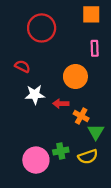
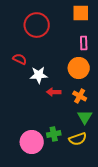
orange circle: (75, 77) -> (79, 68), moved
white star: (35, 95) -> (39, 75), moved
orange cross: (81, 116) -> (80, 96), moved

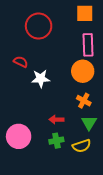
pink rectangle: (84, 43) -> (88, 45), size x1.5
red arrow: (54, 92) -> (56, 120), moved
pink circle: (32, 142) -> (19, 136), moved

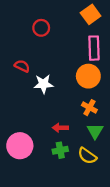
orange square: (85, 13) -> (91, 14), turned -36
red circle: (39, 26) -> (41, 28), size x0.6
yellow semicircle: (82, 146) -> (87, 156), turned 54

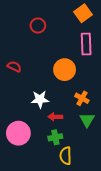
red semicircle: (22, 66) -> (14, 67), moved
orange circle: (88, 76) -> (65, 70), moved
white star: (43, 84) -> (40, 99), moved
yellow semicircle: (87, 156) -> (66, 156), moved, turned 54

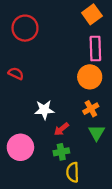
red circle: (38, 26) -> (25, 28), moved, size x1.5
orange circle: (65, 70) -> (90, 77), moved
orange cross: (82, 98) -> (91, 109), turned 32
red arrow: (55, 117) -> (61, 129), turned -40

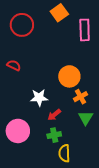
orange square: (92, 14) -> (59, 13), moved
pink rectangle: (95, 49) -> (85, 30), moved
orange circle: (90, 77) -> (69, 76), moved

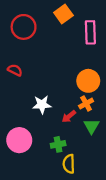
orange circle: (69, 76) -> (88, 81), moved
red arrow: (54, 115) -> (69, 116), moved

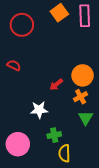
pink rectangle: (90, 32) -> (85, 16), moved
white star: (42, 105) -> (39, 110), moved
red arrow: (69, 116) -> (56, 85), moved
pink circle: (19, 140) -> (18, 144), moved

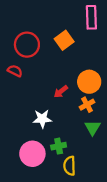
orange square: (59, 13) -> (64, 40), moved
red circle: (22, 25) -> (27, 45), moved
pink circle: (18, 144) -> (32, 154), moved

